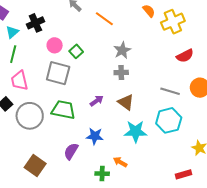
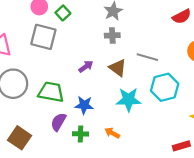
gray line: (170, 91) -> (147, 57), moved
green trapezoid: (63, 110) -> (51, 92), moved
green cross: (102, 174) -> (80, 134), moved

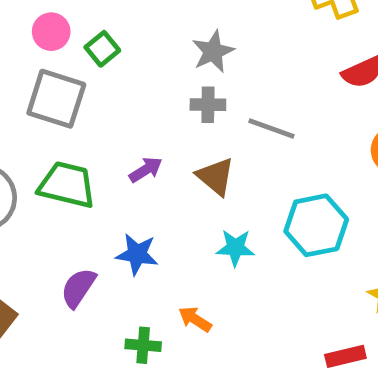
gray line: (147, 57) -> (271, 129), moved
green trapezoid: (51, 92) -> (67, 185), moved
cyan star: (129, 100) -> (235, 248), size x0.7
green cross: (80, 134) -> (143, 345), moved

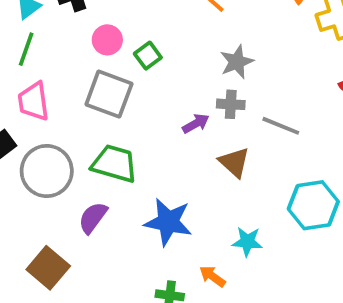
purple arrow: (146, 170) -> (196, 123), moved
cyan star: (235, 248) -> (247, 242), moved
blue star: (137, 254) -> (168, 222), size x1.4
purple semicircle: (78, 288) -> (93, 218), moved

